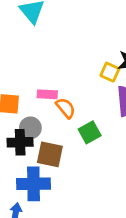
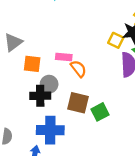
green square: (90, 132) -> (100, 112), moved
brown square: (50, 154) -> (78, 103), moved

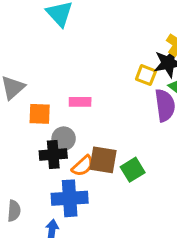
orange semicircle: (78, 69) -> (83, 166), moved, turned 90

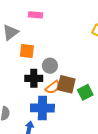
pink rectangle: (80, 102) -> (35, 15), moved
gray circle: (64, 139) -> (50, 66), moved

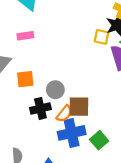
green square: (85, 92) -> (99, 140), moved
blue cross: (42, 108) -> (72, 133), moved

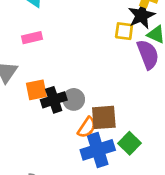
black cross: (40, 108) -> (54, 100), moved
green square: (99, 140) -> (130, 143), moved

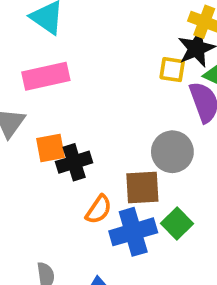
pink rectangle: (32, 38) -> (46, 76), size x1.6
gray circle: (74, 99) -> (172, 152), moved, size x1.4
orange semicircle: (87, 127) -> (99, 209), moved

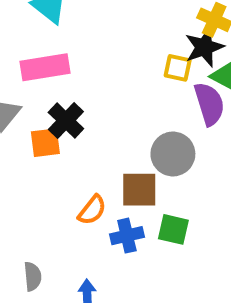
black cross: (74, 162) -> (66, 120), moved, turned -32
green square: (177, 223) -> (173, 229), turned -36
blue cross: (133, 232) -> (127, 236), size x0.7

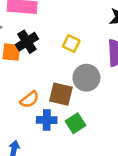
yellow square: (178, 68) -> (71, 43), moved
green square: (173, 229) -> (76, 123), turned 30

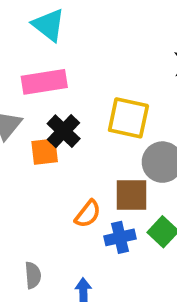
yellow square: (71, 43) -> (128, 118), size x1.6

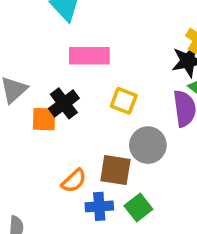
pink rectangle: (44, 82) -> (89, 56), moved
yellow square: (128, 118) -> (124, 101), size x0.7

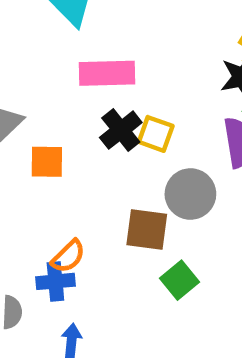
black cross: (64, 103) -> (121, 130), moved
orange semicircle: (74, 181) -> (68, 256), moved
blue cross: (99, 206) -> (55, 281), moved

